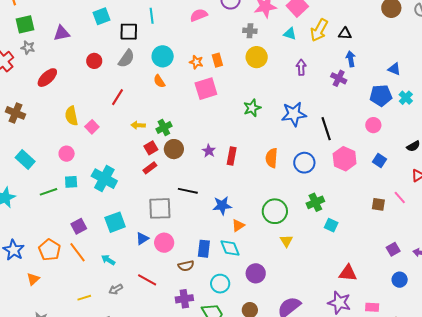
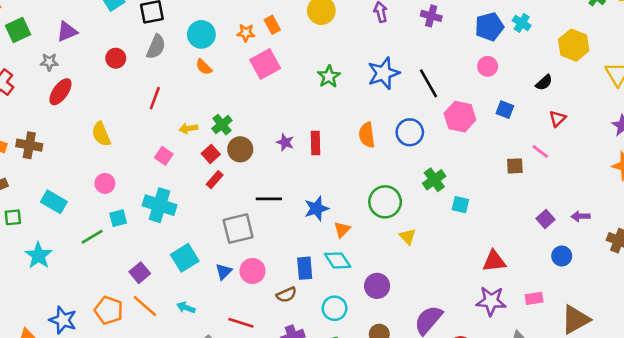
gray star: (28, 48) -> (49, 62), moved
pink square: (92, 127) -> (164, 156), moved

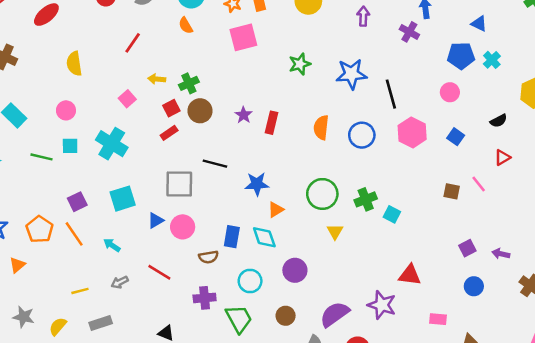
green cross: (434, 180) -> (366, 199), moved
green line: (92, 237) -> (41, 157), turned 30
purple star: (491, 301) -> (382, 305), moved

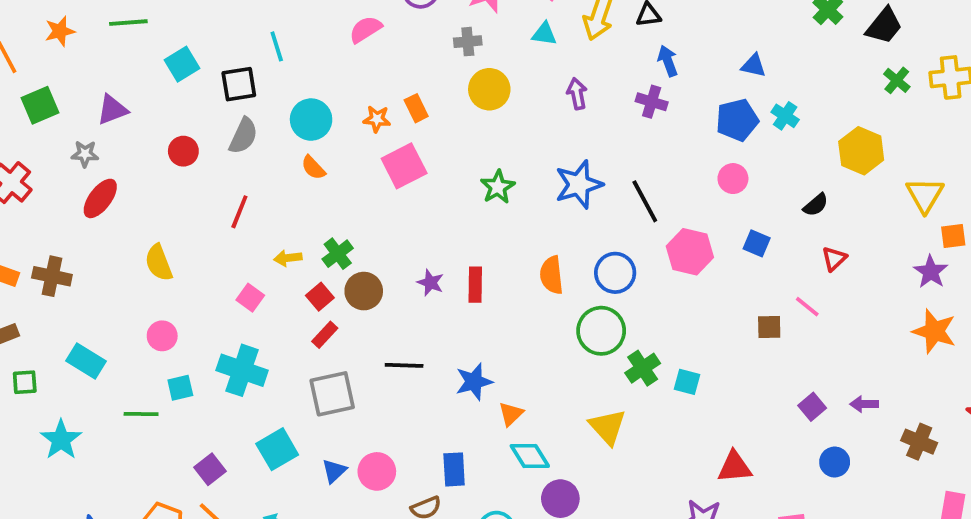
gray square: (179, 184) -> (332, 394), moved
green circle: (322, 194) -> (601, 331), moved
yellow triangle: (335, 232) -> (607, 427), size x1.5
cyan diamond: (264, 237) -> (530, 456), moved

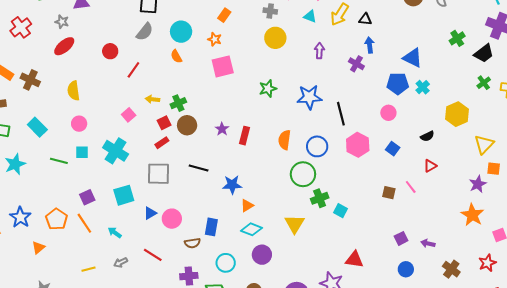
blue triangle: (754, 66) -> (413, 58), size x1.5
orange rectangle: (416, 108) -> (224, 15), moved, turned 48
red circle: (183, 151) -> (110, 51), moved
yellow semicircle: (159, 263) -> (74, 91), moved
cyan diamond: (530, 456) -> (252, 229), turned -50

